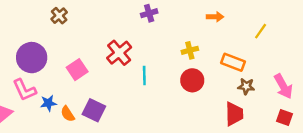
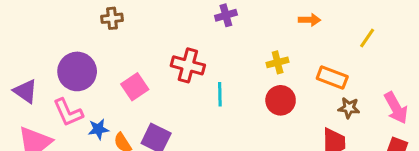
brown cross: (59, 16) -> (112, 18), turned 35
red cross: (119, 53) -> (188, 65), turned -35

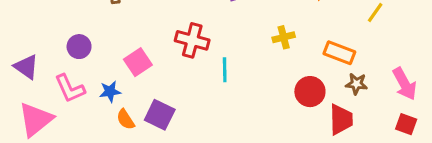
purple circle: (77, 71) -> (79, 47), size x0.6
red circle: (281, 100) -> (310, 92), moved
blue star: (98, 129) -> (110, 92), moved

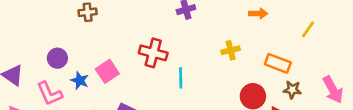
blue star: (110, 92) -> (80, 80), moved, turned 30

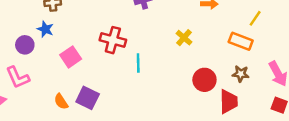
yellow cross: (231, 50) -> (184, 38), turned -35
orange rectangle: (278, 63) -> (241, 41), moved
blue star: (80, 80) -> (45, 29), moved

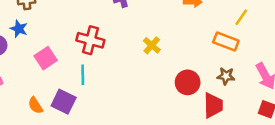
yellow cross: (184, 38) -> (152, 45), moved
cyan line: (138, 63) -> (83, 75), moved

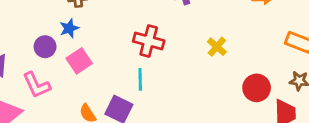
blue star: (19, 29) -> (69, 28), turned 30
pink square: (46, 58) -> (79, 61), moved

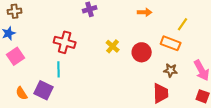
red circle: (257, 88) -> (142, 52), moved

